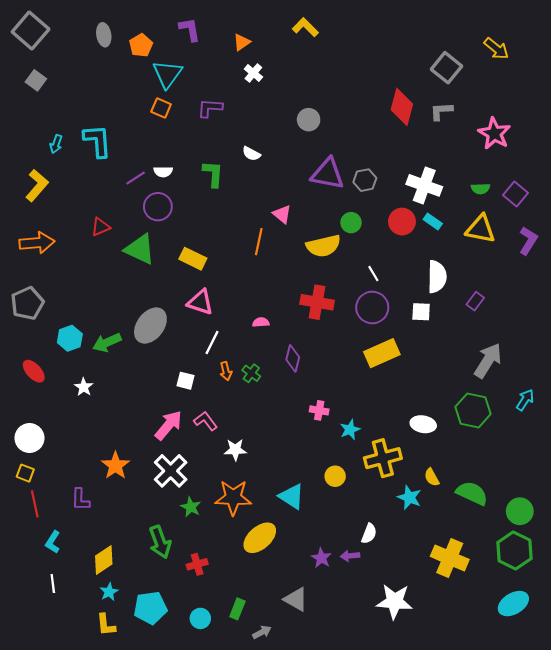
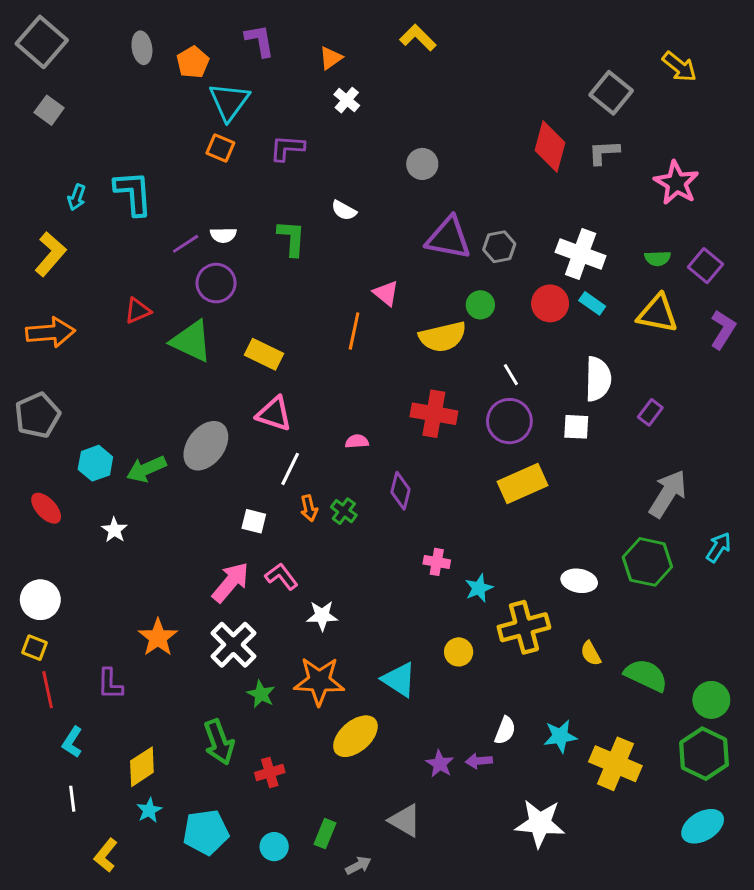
cyan star: (409, 497) -> (560, 736), moved, turned -30
yellow L-shape: (106, 625) -> (106, 855), moved, turned 45

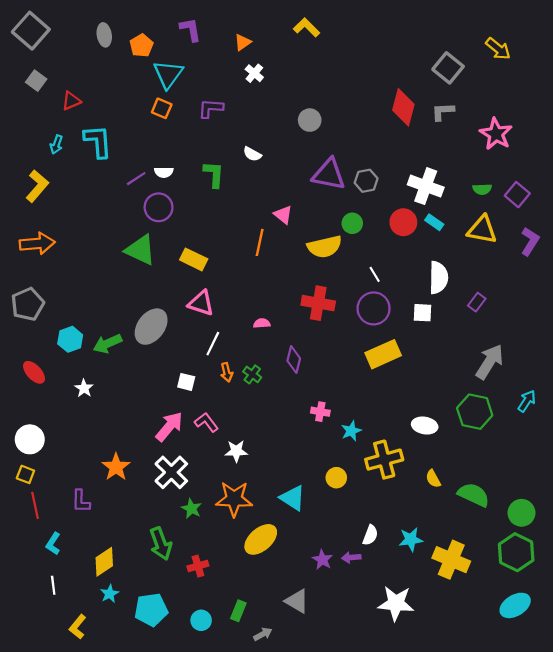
red triangle: (138, 311) -> (71, 101), moved

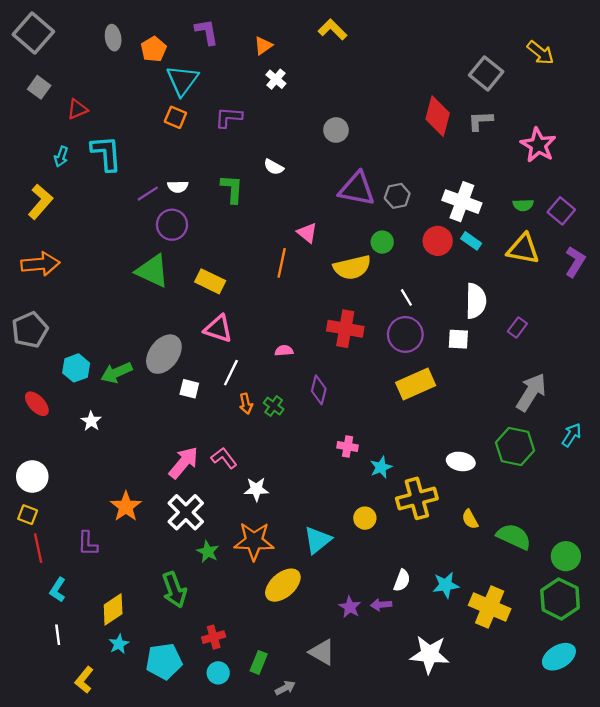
white square: (186, 382) -> (189, 389), moved
cyan triangle: (293, 498) -> (318, 540), turned 48
red cross: (198, 566) -> (214, 637), moved

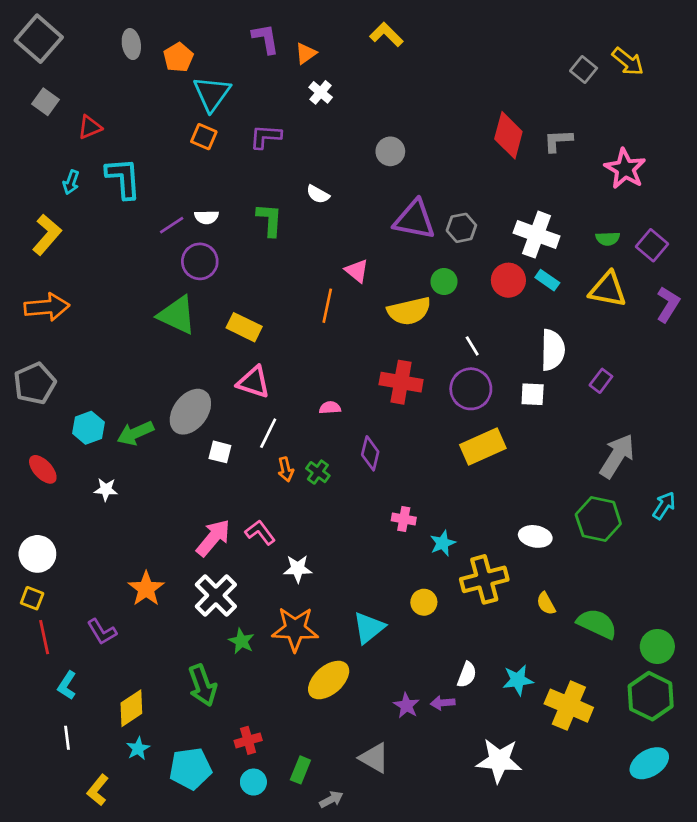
purple L-shape: (207, 32) -> (266, 39), moved
gray square: (486, 73) -> (584, 70), moved, size x0.7
white star: (91, 421) -> (106, 489), turned -30
purple L-shape: (88, 543) -> (102, 632), turned -32

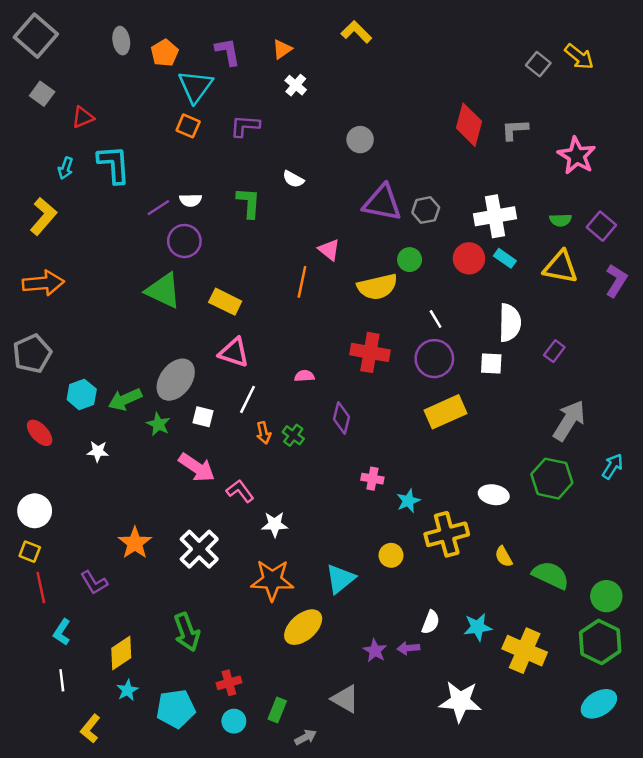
purple L-shape: (266, 39) -> (228, 52), moved
white cross: (537, 235) -> (495, 216), turned -30
pink arrow: (213, 538) -> (197, 467), moved, turned 84
green star: (241, 641) -> (158, 424), moved

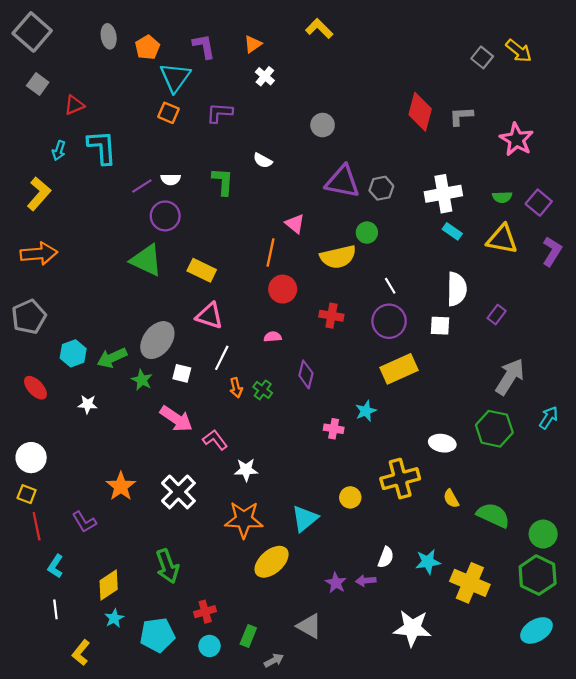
red circle: (469, 258) -> (283, 289), moved
red cross: (370, 352) -> (331, 316), size x0.7
cyan star: (408, 501) -> (366, 411), moved

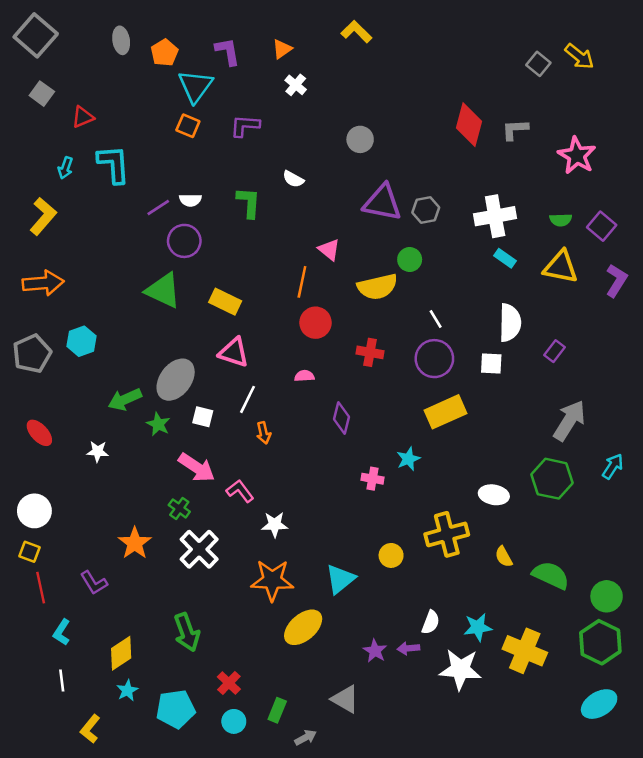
cyan hexagon: (73, 353) -> (81, 341), moved
green cross: (263, 390) -> (179, 508), moved
red cross: (205, 612) -> (229, 683), turned -30
white star: (412, 628) -> (460, 669), moved

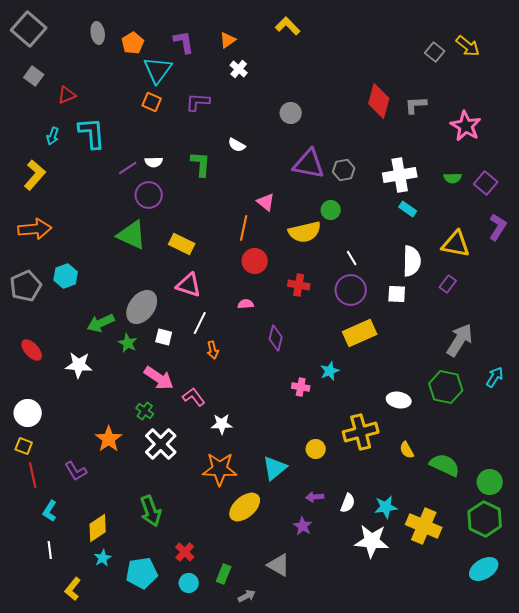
yellow triangle: (561, 267) -> (456, 244), moved
white star: (98, 451) -> (79, 365), size x1.5
purple arrow: (408, 648) -> (315, 497), moved

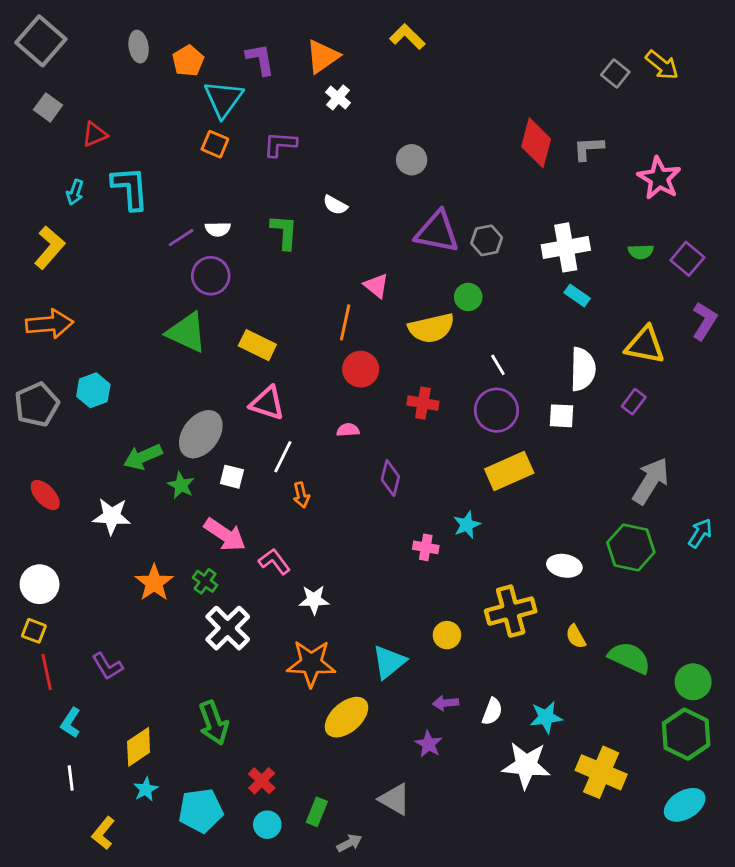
orange triangle: (228, 40) -> (322, 56), size x1.5
orange star: (109, 439) -> (154, 583), moved
yellow cross: (424, 526) -> (601, 772), moved

